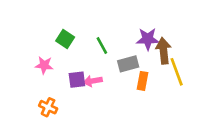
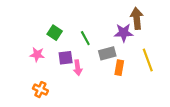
brown arrow: (163, 51) -> (137, 18), moved
purple square: (77, 80) -> (66, 58), moved
pink arrow: (93, 81) -> (78, 68), turned -88

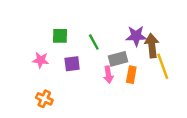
brown arrow: (137, 18) -> (152, 46), moved
green square: (55, 33) -> (60, 36), turned -32
pink arrow: (78, 68) -> (108, 75), moved

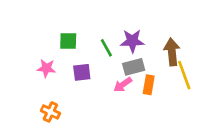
purple star: (136, 36) -> (132, 41), moved
pink arrow: (108, 75) -> (123, 85), turned 63

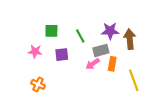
purple star: (132, 41) -> (110, 31), moved
yellow line: (184, 75) -> (134, 80), moved

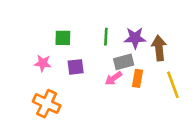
green line: (80, 36) -> (106, 37), moved, turned 32
yellow line: (134, 80) -> (173, 85), moved
orange cross: (38, 84) -> (47, 104), size x1.5

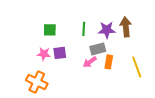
brown arrow: (159, 48) -> (126, 27), moved
pink star: (43, 63) -> (44, 54), moved

